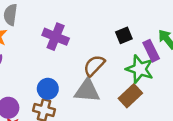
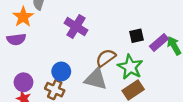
purple rectangle: (151, 51) -> (159, 43), moved, turned 66
green star: (140, 69) -> (130, 67), moved

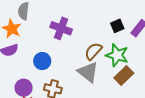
blue circle: (61, 71) -> (42, 61), moved
gray triangle: (96, 79) -> (88, 72), turned 35

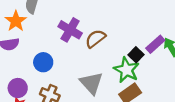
black square: (117, 26) -> (136, 55), moved, turned -32
brown semicircle: (93, 51) -> (95, 39), moved

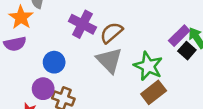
black square: (136, 55) -> (187, 51), moved
gray triangle: (91, 83) -> (109, 60), moved
purple circle: (18, 88) -> (43, 89), moved

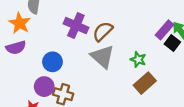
green star: (148, 66) -> (138, 59), size x0.6

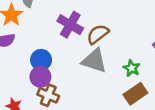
gray triangle: (102, 57) -> (94, 61), turned -30
purple circle: (44, 87) -> (40, 77), moved

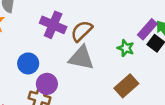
green star: (132, 68) -> (126, 48), moved
purple circle: (40, 77) -> (47, 84), moved

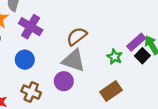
purple cross: (53, 25) -> (31, 27), moved
purple circle: (47, 84) -> (64, 81), moved

